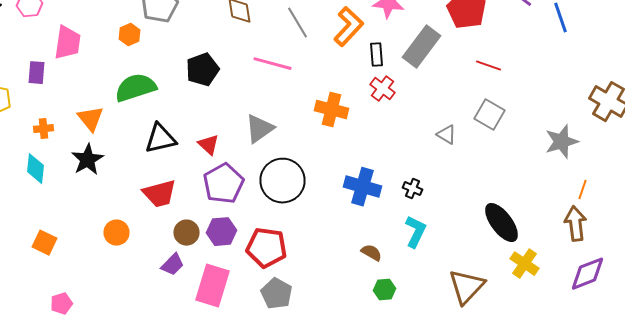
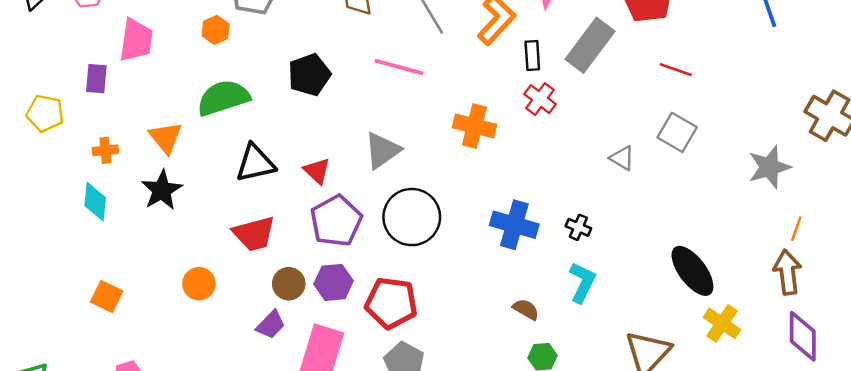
purple diamond: (588, 274) -> (803, 336), turned -69

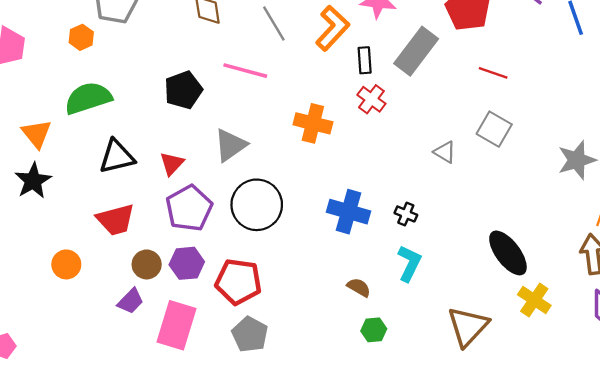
black pentagon: (309, 75) -> (183, 90), moved
red triangle: (317, 171) -> (172, 163), turned 30

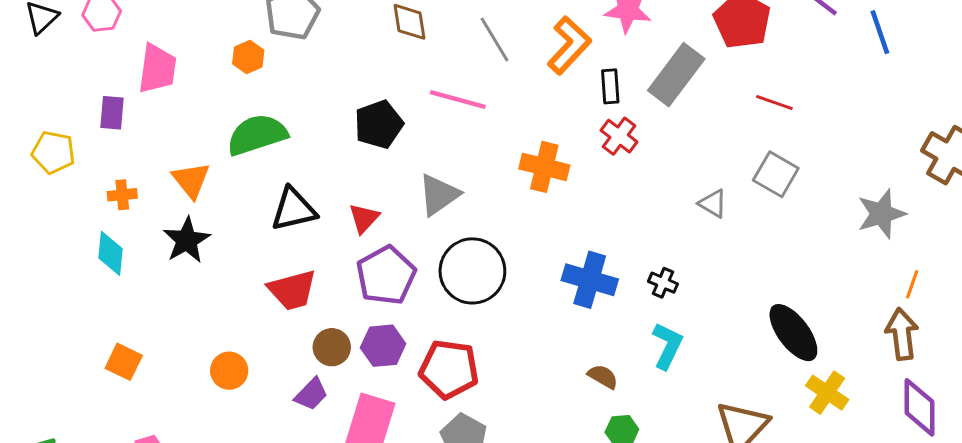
orange circle: (66, 264) -> (229, 371), moved

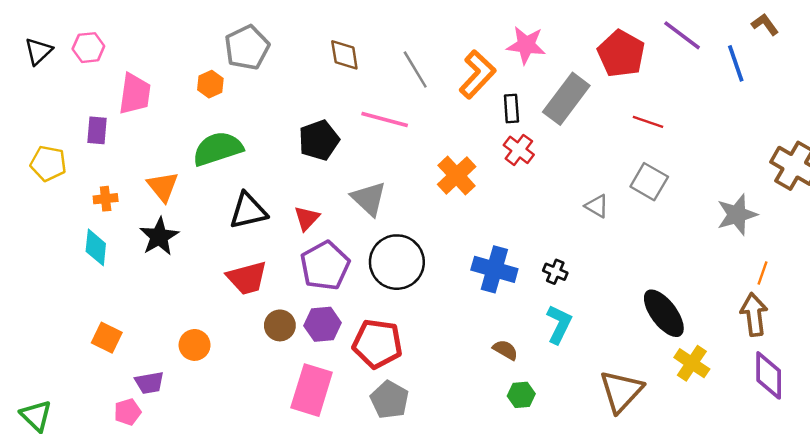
orange cross: (544, 167) -> (457, 176), turned 33
gray triangle: (439, 195) -> (369, 199), turned -42
purple trapezoid: (311, 394) -> (149, 383), moved, turned 36

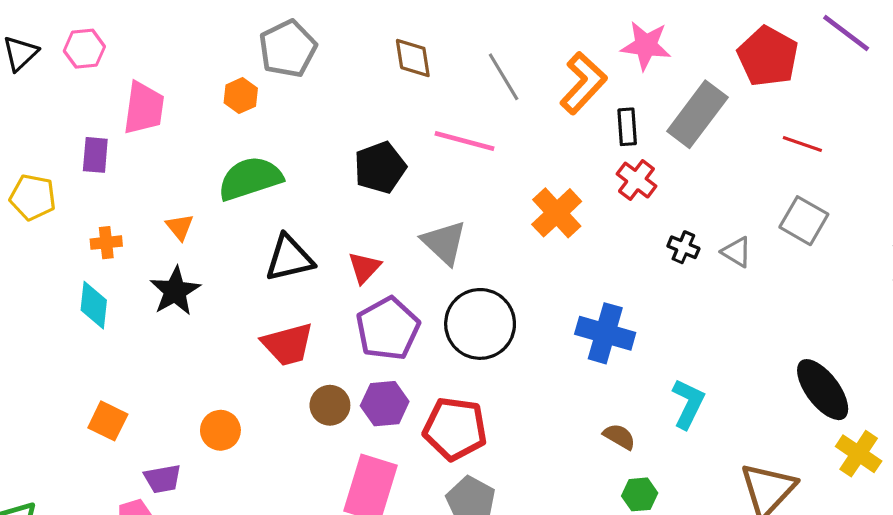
orange triangle: (163, 186) -> (180, 227), size x0.7
black cross: (555, 272) -> (683, 247), moved

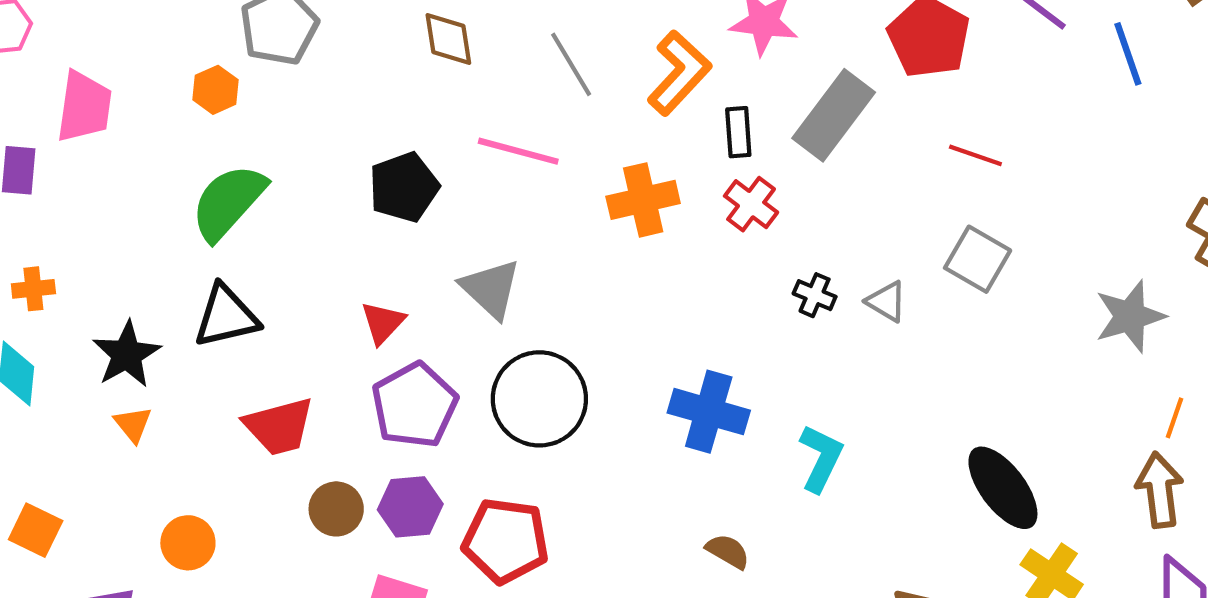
green semicircle: (250, 178) -> (228, 202), turned -30
orange cross: (557, 213) -> (643, 200), moved, turned 30
orange triangle: (180, 227) -> (133, 424), moved
black triangle: (289, 258) -> (226, 316), moved
cyan L-shape: (688, 404) -> (821, 458), moved

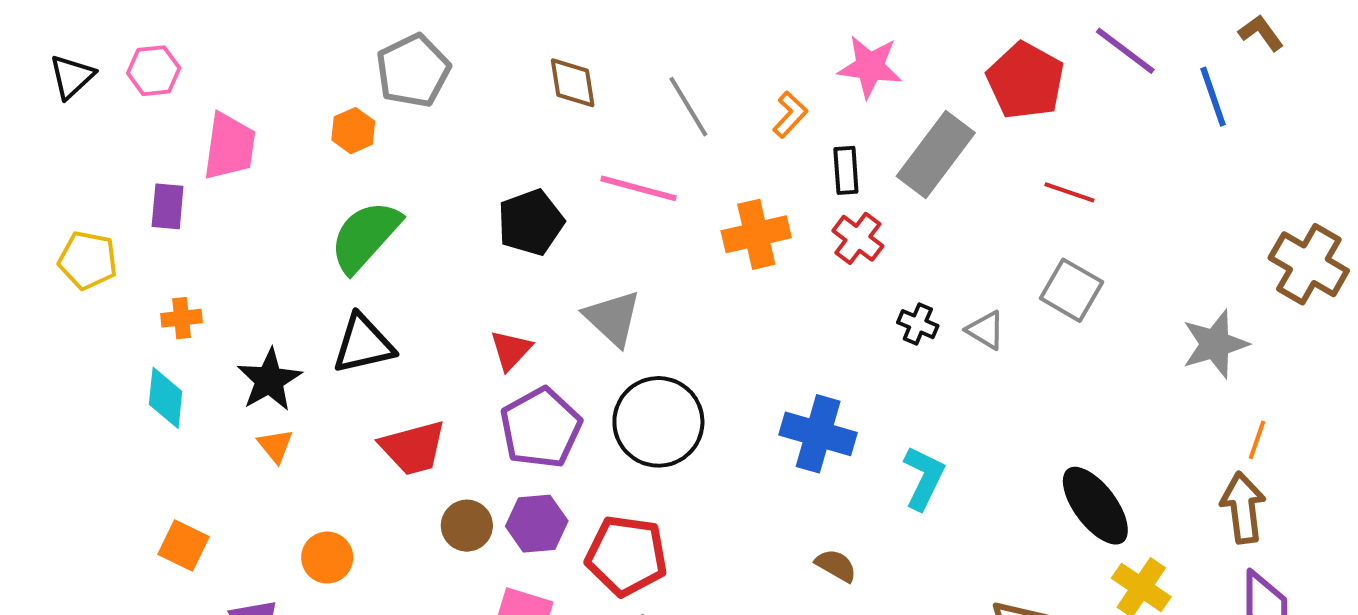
orange L-shape: (679, 73) -> (790, 115), size x0.6

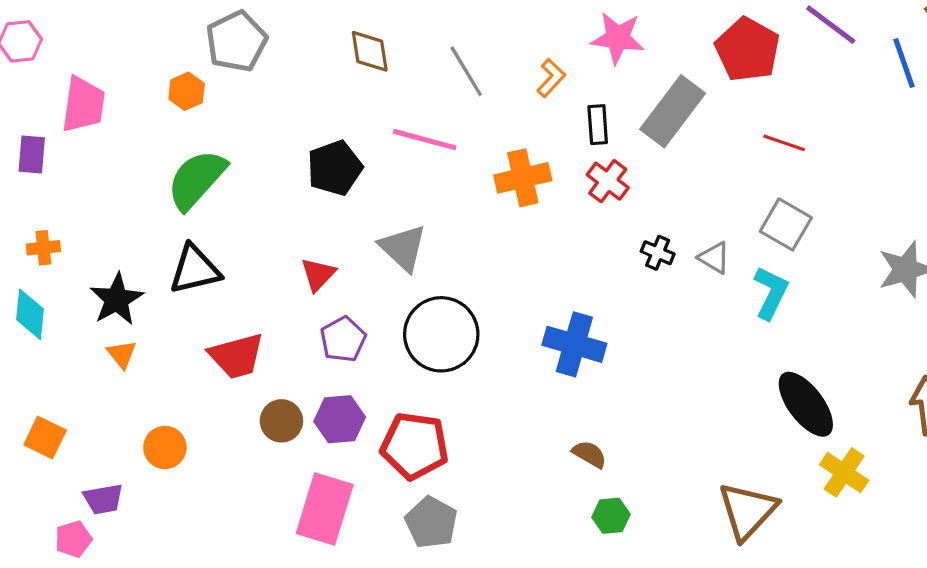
purple pentagon: (541, 428) -> (343, 339), size x0.7
cyan L-shape: (924, 478) -> (771, 293), moved

